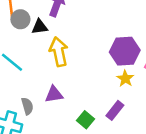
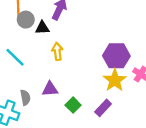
yellow arrow: (59, 52) -> (57, 51), size x0.7
yellow star: (125, 79) -> (115, 80), size x1.5
green square: (86, 120) -> (73, 105), moved

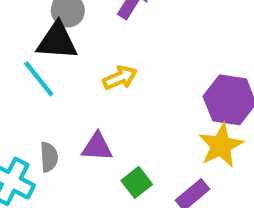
black triangle: (42, 28) -> (57, 41), moved, size x1.5
yellow arrow: (57, 51) -> (120, 78), turned 66

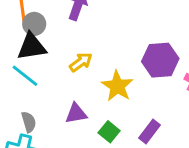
yellow star: (221, 146) -> (117, 86), moved
gray semicircle: (49, 157) -> (29, 122), moved

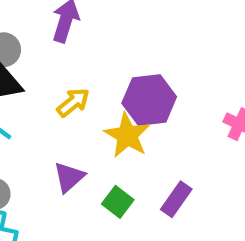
purple hexagon: (160, 60) -> (149, 100), moved
purple triangle: (76, 114) -> (69, 177), turned -30

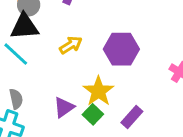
yellow star: (127, 135) -> (98, 91), moved
purple triangle: (69, 177) -> (64, 107), moved

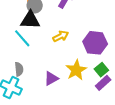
green square: (93, 114) -> (101, 70), moved
purple rectangle: (132, 117) -> (103, 83), moved

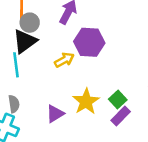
black triangle: (30, 20) -> (25, 41), turned -35
cyan line: (22, 38) -> (16, 65), turned 36
purple hexagon: (95, 43) -> (89, 42), moved

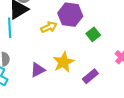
green square: (118, 99) -> (93, 34), moved

